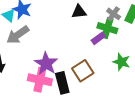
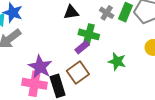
green cross: (107, 28) -> (89, 34), moved
purple rectangle: (98, 38) -> (82, 47), moved

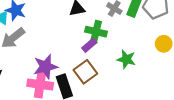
purple star: (40, 67) -> (46, 67), turned 30

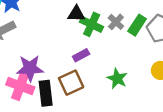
green cross: (96, 32) -> (92, 24), moved

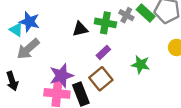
black triangle: (76, 14) -> (80, 29), moved
green rectangle: (137, 25) -> (146, 13), turned -66

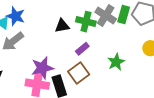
green rectangle: (146, 13) -> (124, 15), turned 60
gray cross: (126, 15) -> (106, 15), size x1.5
green star: (141, 65) -> (116, 62), turned 30

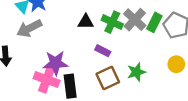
purple rectangle: (82, 49) -> (103, 51), turned 56
brown square: (79, 73) -> (108, 78), moved

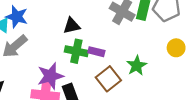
green cross: (112, 22) -> (76, 51), moved

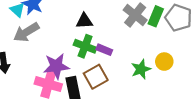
yellow circle: (176, 48) -> (164, 62), moved
brown square: (108, 79) -> (96, 77), moved

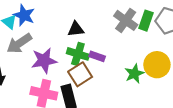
yellow circle: (164, 62) -> (157, 65), size x1.5
purple star: (56, 66) -> (44, 61), moved
brown square: (96, 77) -> (80, 74), moved

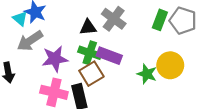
gray cross: (126, 20) -> (114, 19), moved
purple rectangle: (97, 56) -> (109, 56), size x1.5
green star: (134, 74) -> (147, 74), turned -30

